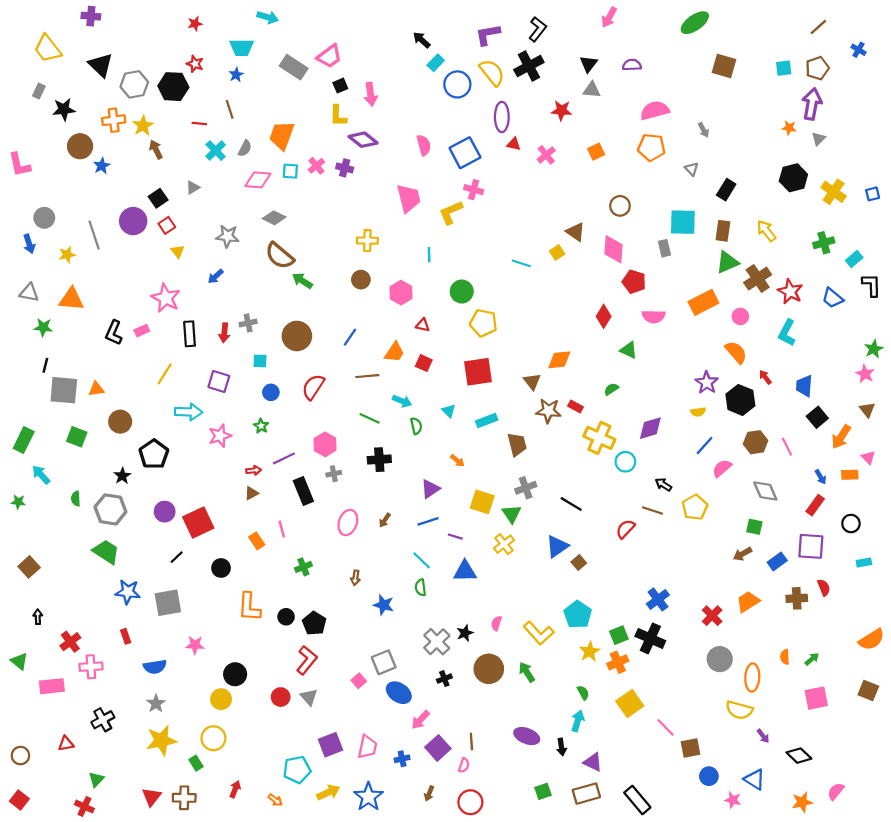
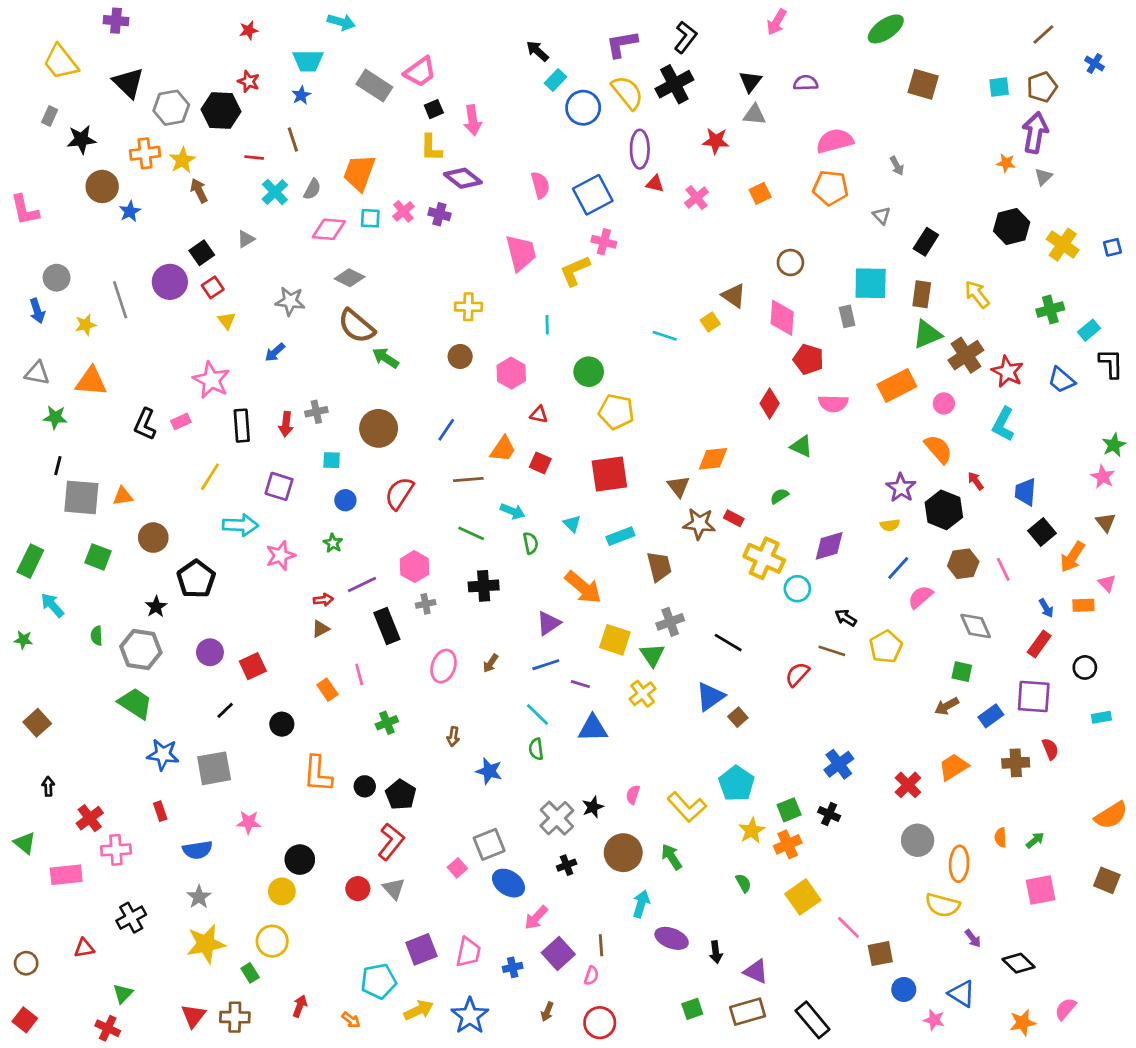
orange arrow: (457, 461) -> (583, 587), size x2.0
red square: (198, 522) -> (253, 666), size x0.7
black cross: (650, 638) -> (829, 814), size x0.6
cyan arrow: (578, 721) -> (641, 904), moved

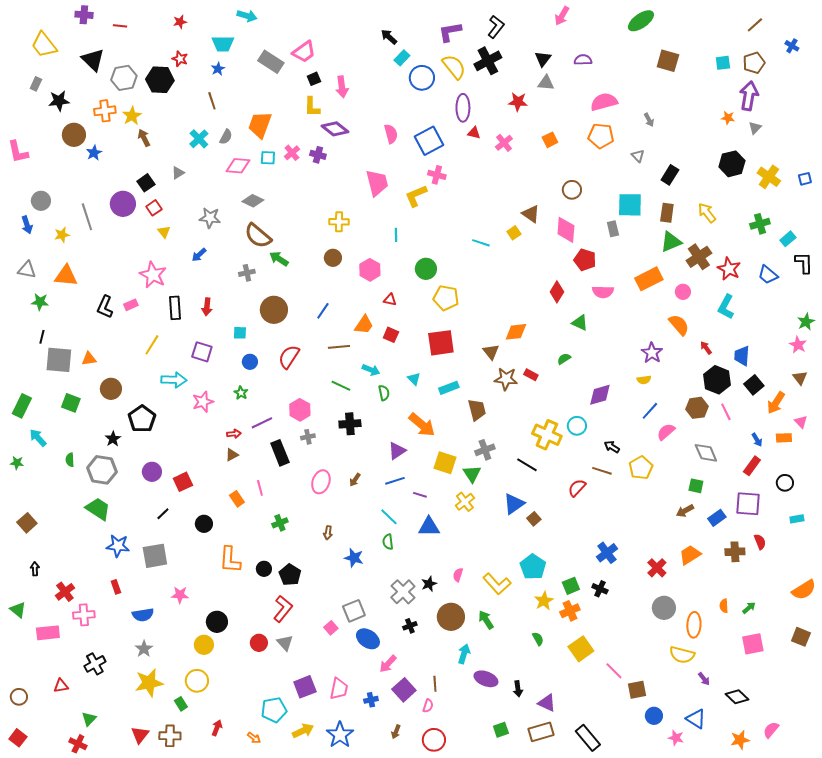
red line: (254, 157) -> (120, 26), moved
gray cross: (316, 412) -> (247, 273), moved
black hexagon: (944, 510) -> (717, 380), moved
yellow cross: (764, 558) -> (547, 435), moved

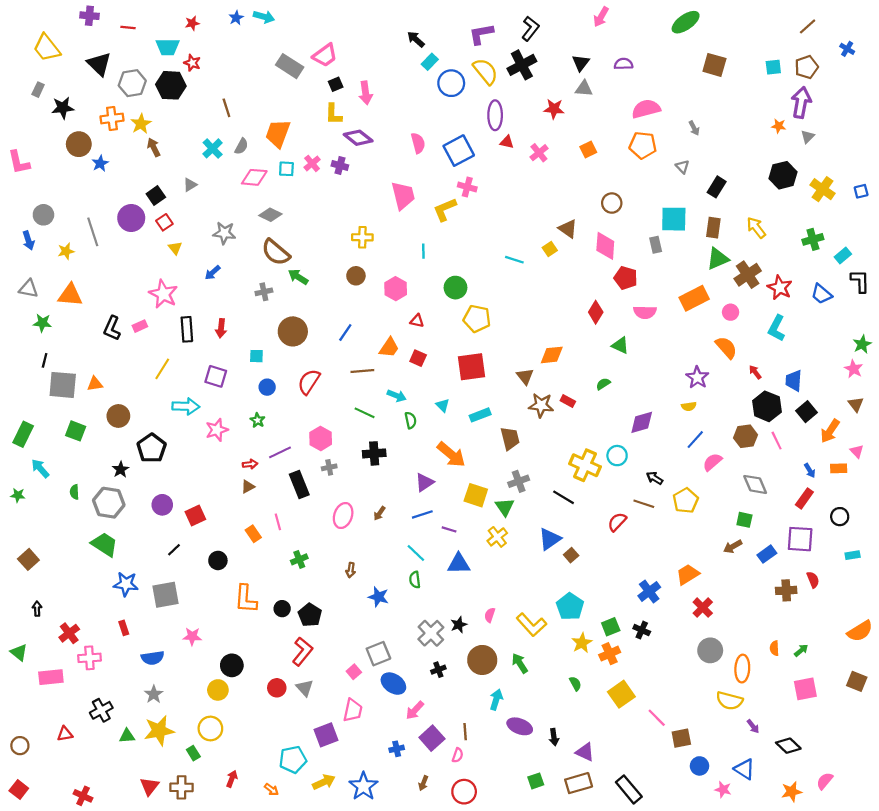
cyan trapezoid: (223, 44) -> (168, 47), moved
blue star: (218, 69) -> (236, 18), moved
orange trapezoid: (690, 555) -> (688, 574), moved
pink trapezoid: (339, 689) -> (353, 710), moved
green triangle: (89, 719) -> (127, 736), moved, turned 42

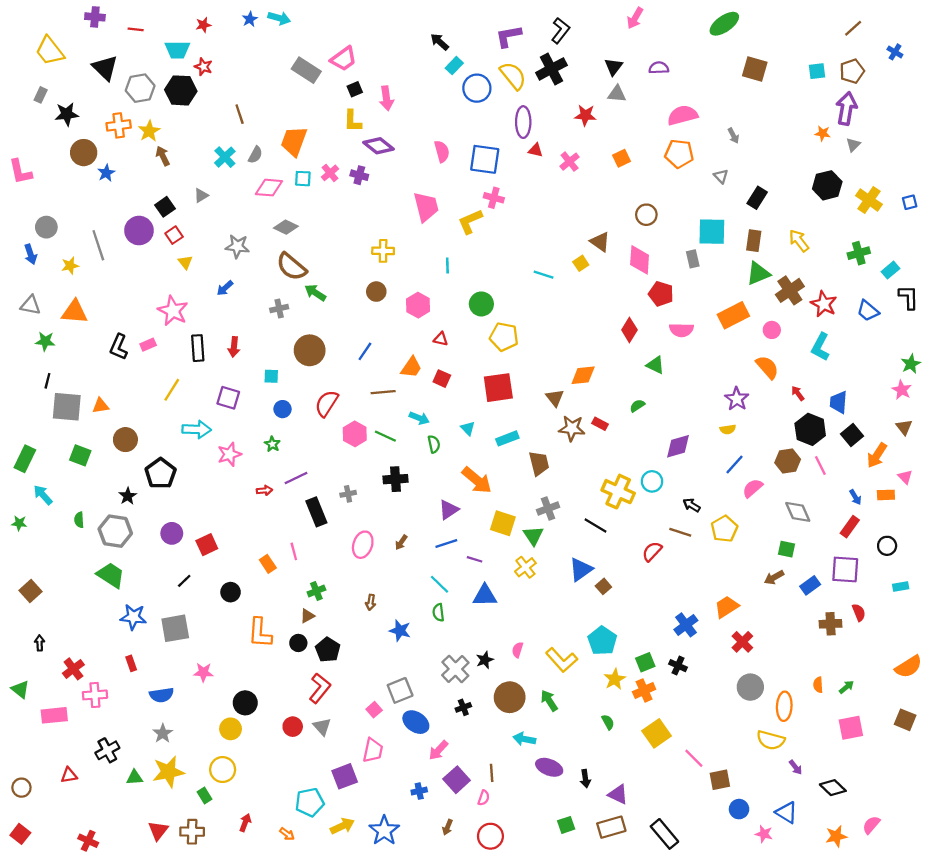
blue square: (459, 151) -> (485, 159), turned 36
pink hexagon: (321, 438) -> (355, 434), moved
brown triangle: (248, 487) -> (307, 616), moved
cyan arrow: (496, 700) -> (524, 739), turned -96

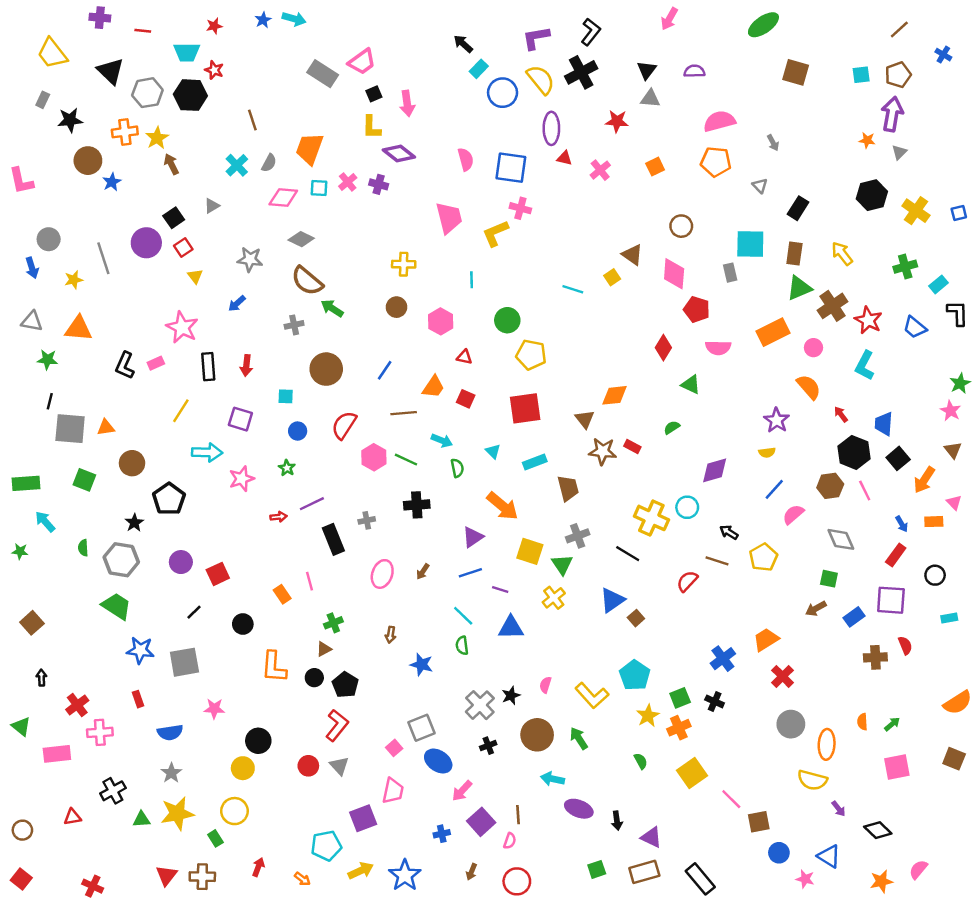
green rectangle: (25, 459) -> (26, 483), turned 60

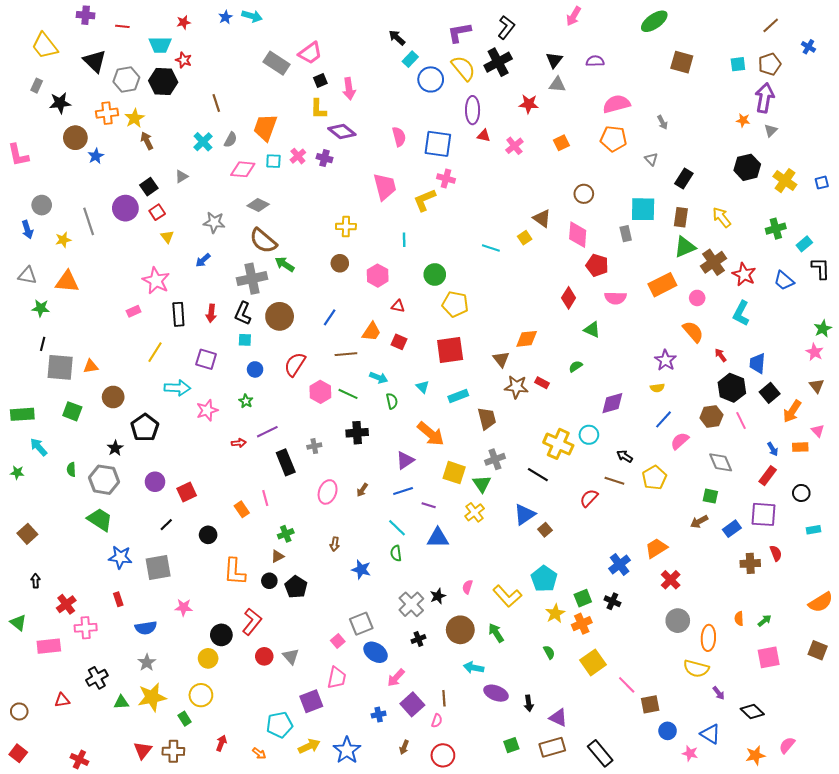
gray cross: (294, 325) -> (252, 279), size x1.8
black L-shape: (125, 365) -> (243, 313), moved
red L-shape: (337, 725) -> (252, 622), moved

